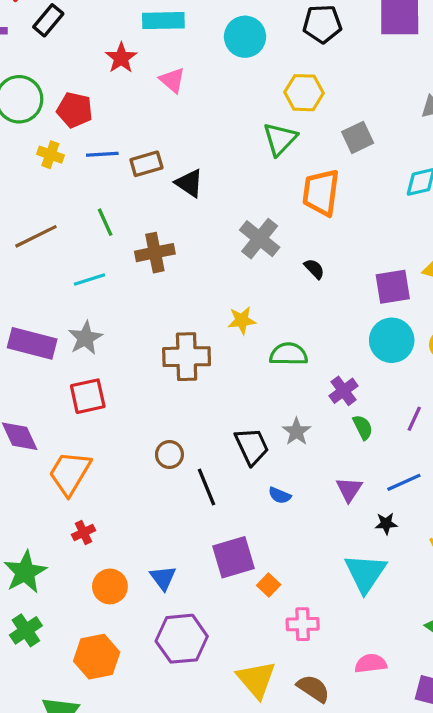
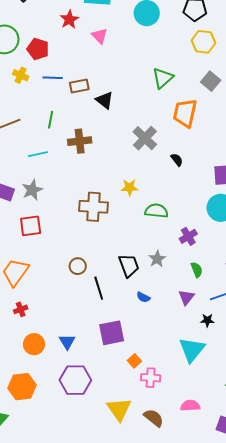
yellow hexagon: (304, 93) -> (203, 42), moved
gray square: (358, 137) -> (211, 81), turned -30
green line: (105, 222) -> (51, 120), turned 30
green semicircle: (363, 427) -> (197, 270), moved
orange square: (269, 585) -> (134, 361), moved

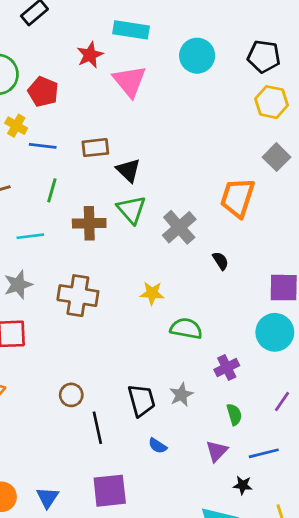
pink triangle: (100, 36) -> (130, 81), size x1.5
blue line: (53, 78) -> (43, 146), moved
green triangle: (163, 78) -> (131, 210), moved, turned -35
brown cross: (94, 207) -> (78, 296), moved

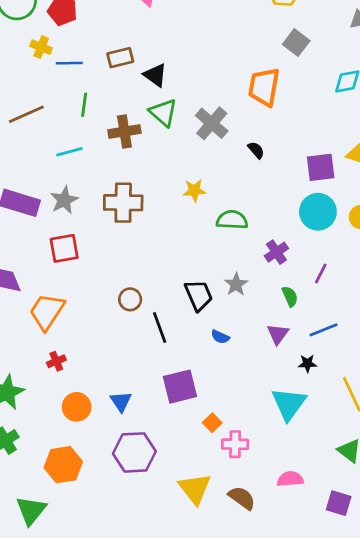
purple line: (282, 402) -> (321, 274), moved

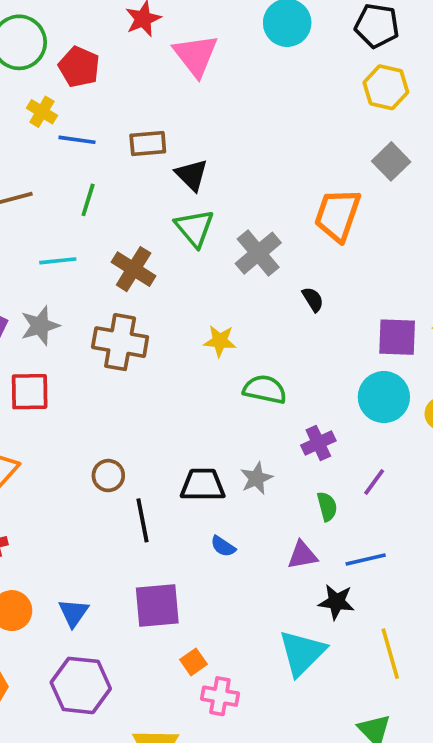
brown cross: (124, 132) -> (134, 269), moved, turned 32
black trapezoid: (199, 295) -> (203, 485), turned -76
purple triangle: (278, 334) -> (302, 555), turned 35
black star: (307, 363) -> (336, 602), size x1.4

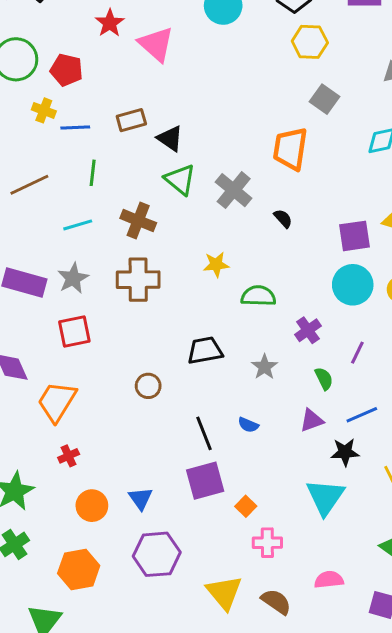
black trapezoid: (203, 485) -> (205, 351), moved
black line: (143, 520) -> (204, 433), moved
orange square: (193, 662) -> (246, 506), moved

